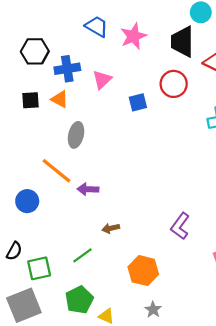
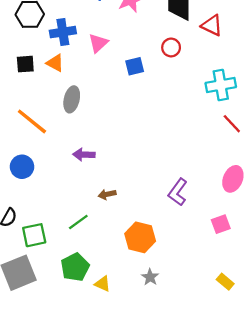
red circle: (174, 84) -> (171, 47), size x0.7
orange line: (56, 171) -> (32, 121), moved

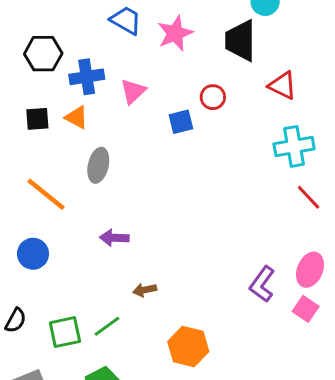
red triangle: (212, 25) -> (282, 86), moved
red circle: (171, 47) -> (213, 97), moved
purple L-shape: (178, 192) -> (262, 284), moved
pink square: (221, 224) -> (306, 309), moved, turned -36
green square: (34, 235) -> (65, 332), moved

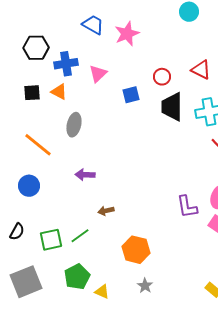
black trapezoid: (240, 41) -> (172, 107), moved
red circle: (213, 97) -> (162, 77), moved
purple L-shape: (262, 284) -> (187, 207), turned -45

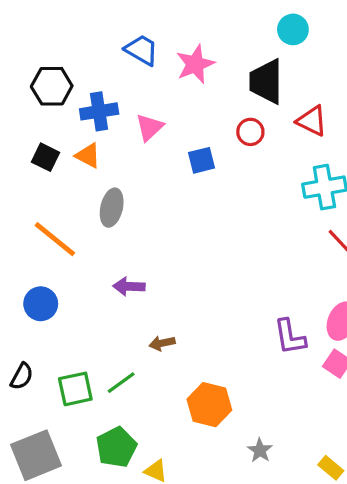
black square: (32, 93) -> (45, 157), turned 30
black trapezoid: (172, 107) -> (266, 81), moved
gray star: (145, 286) -> (260, 450), moved

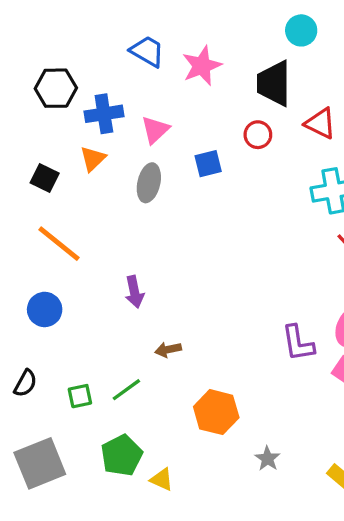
orange triangle: (88, 156) -> (93, 159), turned 48
black square: (45, 157) -> (45, 178), moved
gray ellipse: (112, 208) -> (149, 183), moved
purple arrow: (129, 286) -> (134, 292), turned -104
green square: (75, 389) -> (80, 396), size x0.7

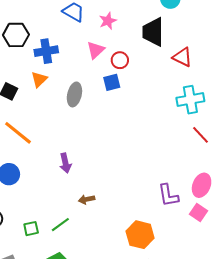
pink star: (202, 66) -> (108, 21), size x0.7
pink triangle: (155, 130) -> (96, 50), moved
red circle: (258, 135) -> (120, 60), moved
orange hexagon: (216, 412) -> (140, 235), moved

